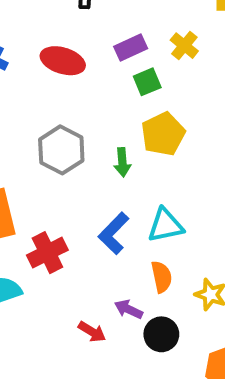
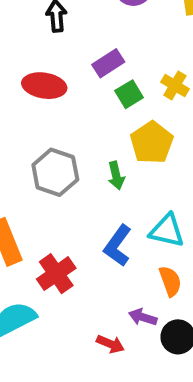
yellow cross: (184, 46) -> (175, 85), moved
cyan triangle: (166, 225) -> (167, 231), turned 33

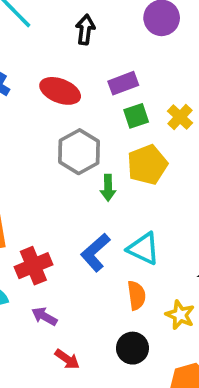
gray hexagon: (55, 172) -> (79, 152), moved
purple arrow: (143, 317) -> (44, 316), moved
red arrow: (110, 344) -> (67, 359), moved

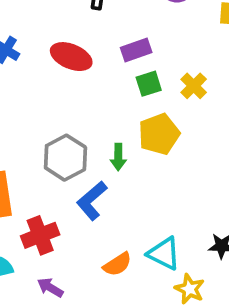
gray hexagon: (79, 152) -> (65, 158), moved
cyan triangle: (143, 249) -> (164, 254), moved
blue L-shape: (95, 252) -> (92, 201), moved
orange semicircle: (136, 295) -> (117, 264), moved, turned 64

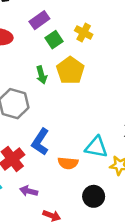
green arrow: (118, 157) -> (41, 75), moved
blue L-shape: (92, 201) -> (40, 142), moved
orange semicircle: (117, 264) -> (68, 163), turned 54

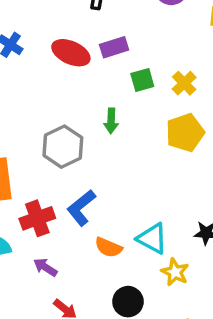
purple rectangle: (39, 20) -> (114, 47), moved
yellow pentagon: (70, 70) -> (185, 133), moved

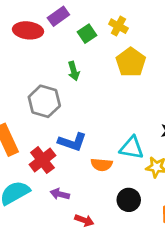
blue L-shape: (81, 208) -> (72, 142), turned -104

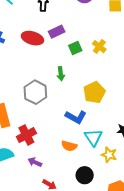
yellow pentagon: (131, 62) -> (94, 92), moved
blue L-shape: (72, 142) -> (76, 117), moved
cyan triangle: (132, 148) -> (93, 137), turned 36

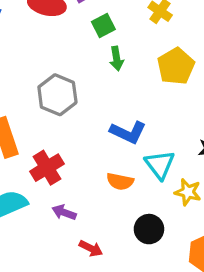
green square: (75, 48) -> (103, 25), moved
green arrow: (61, 74) -> (117, 59), moved
yellow pentagon: (94, 92) -> (176, 66), moved

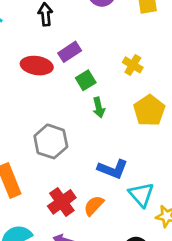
red cross: (47, 168) -> (62, 202), moved
orange semicircle: (120, 181) -> (94, 206), moved, turned 125

